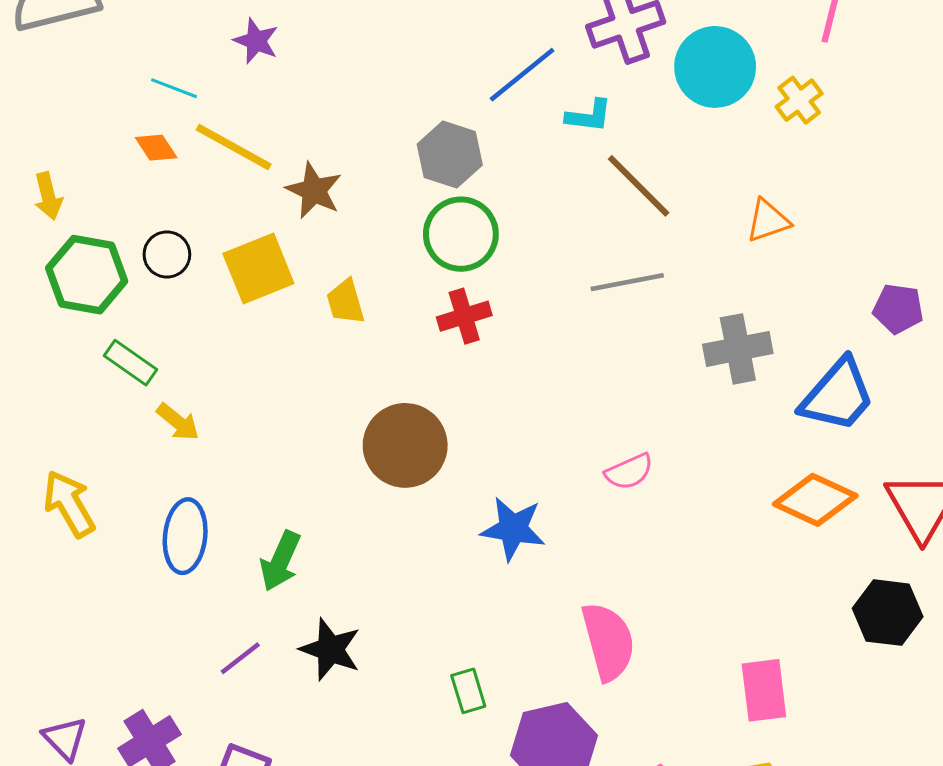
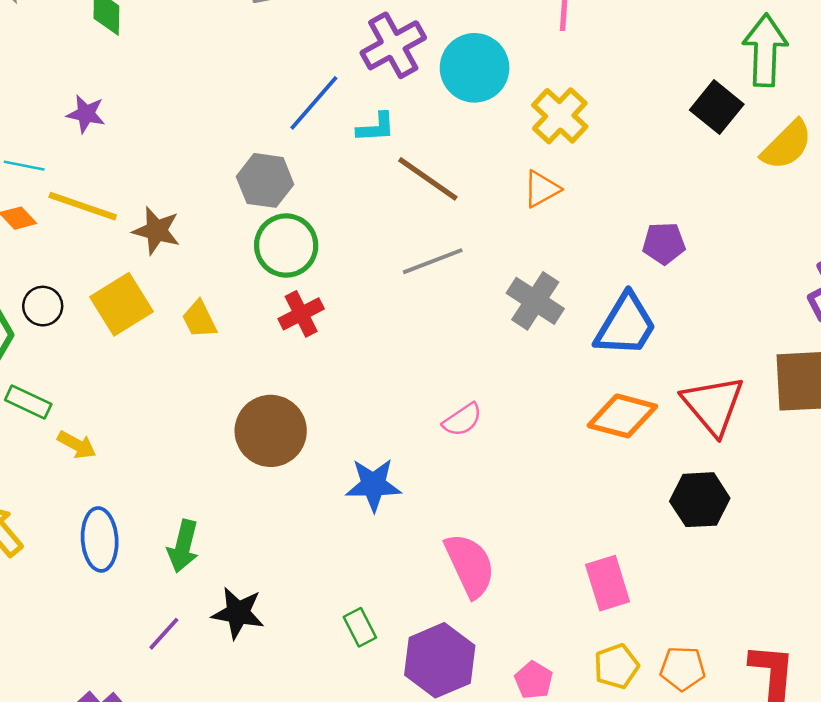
yellow cross: (799, 100) -> (560, 116), moved, size x1.4
gray cross: (738, 349) -> (535, 301), turned -36

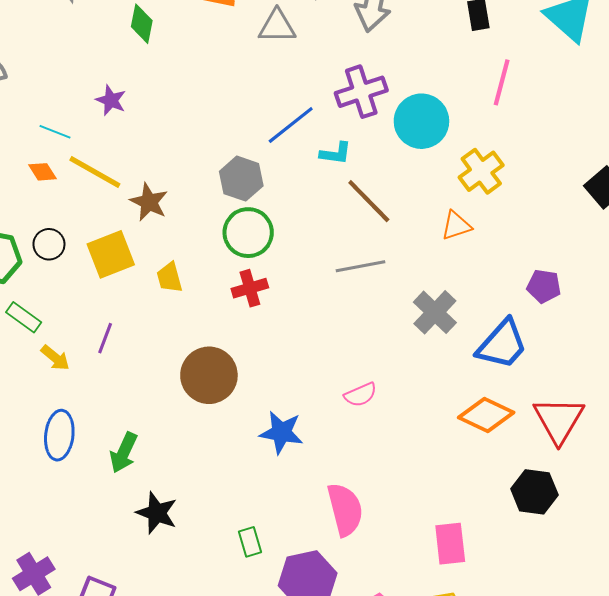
purple line: (164, 634) -> (105, 338), moved, turned -32

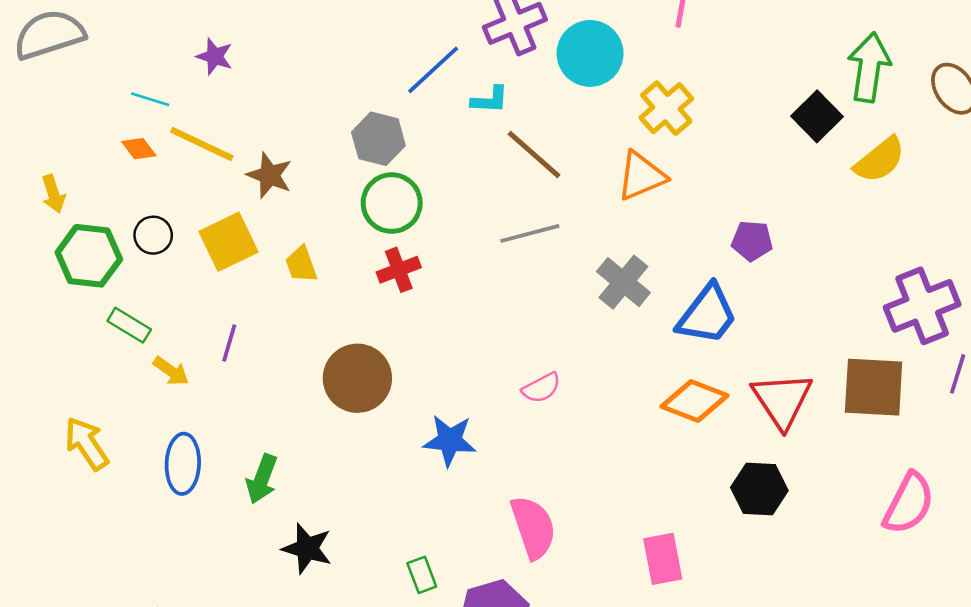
orange triangle: (456, 226) -> (641, 176), size x1.4

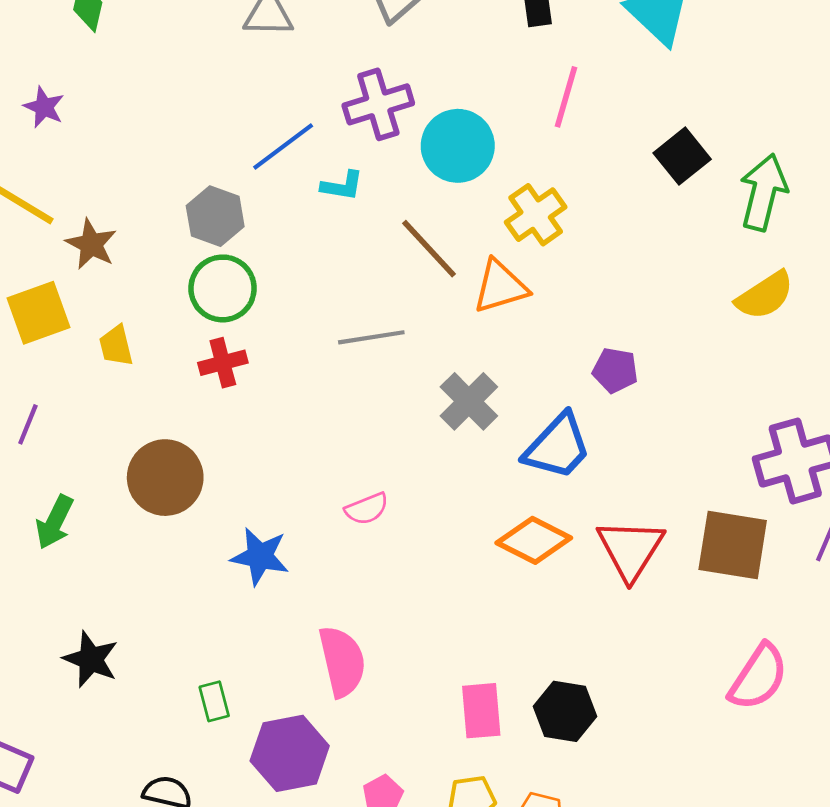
black square: (817, 116) -> (682, 156), moved
brown line: (534, 154) -> (429, 249), moved
green arrow: (262, 479) -> (55, 522), moved
black hexagon: (759, 489) -> (565, 711), moved

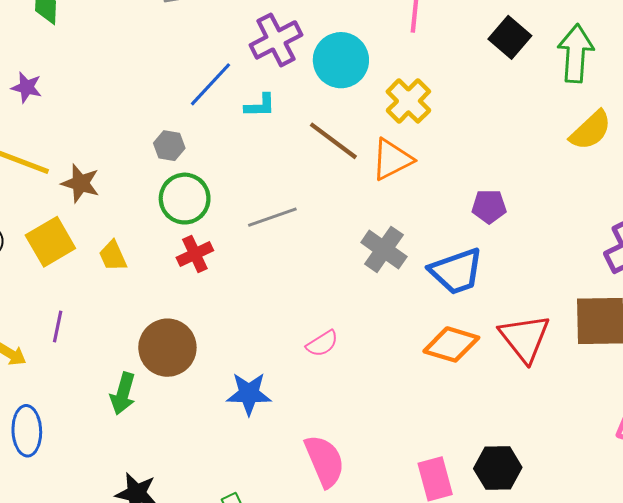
gray hexagon: (215, 216) -> (169, 146), size x0.7
gray line: (371, 337) -> (272, 217), moved
blue trapezoid: (558, 447) -> (456, 271), turned 38
green arrow: (55, 522) -> (123, 394), moved

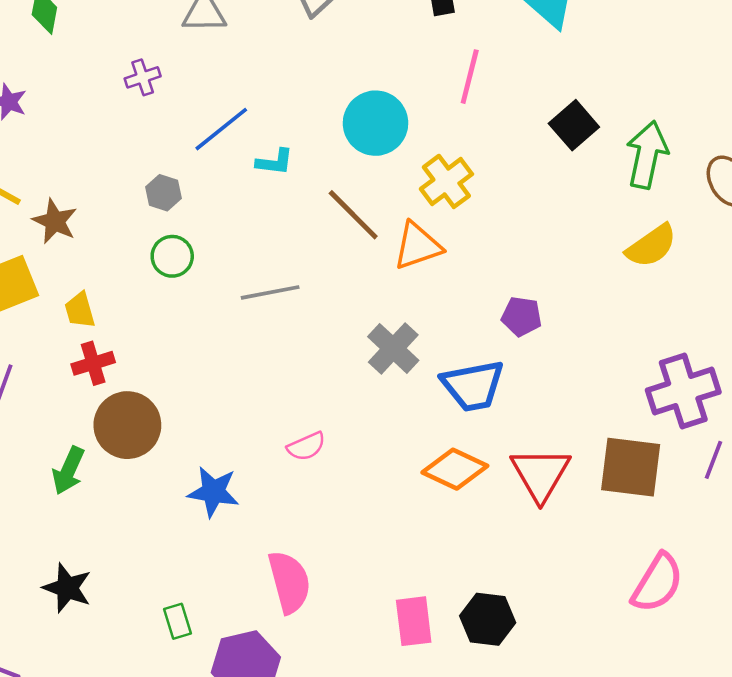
purple cross: (276, 40) -> (143, 77), moved, size x0.6
green circle: (185, 199) -> (172, 256), size x0.7
red cross: (195, 254) -> (93, 363), moved

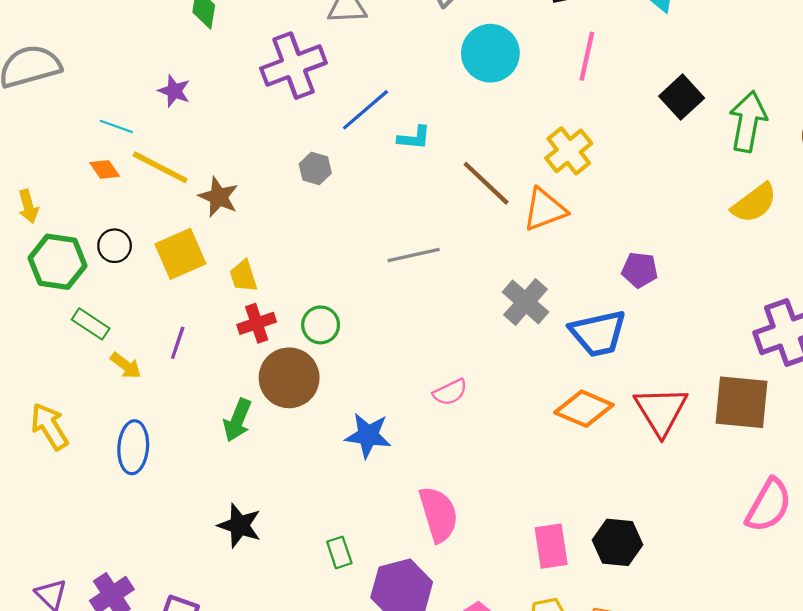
purple cross: (143, 77) -> (293, 66), size x2.0
cyan circle: (376, 123) -> (490, 53), moved
green circle: (172, 256) -> (321, 325), moved

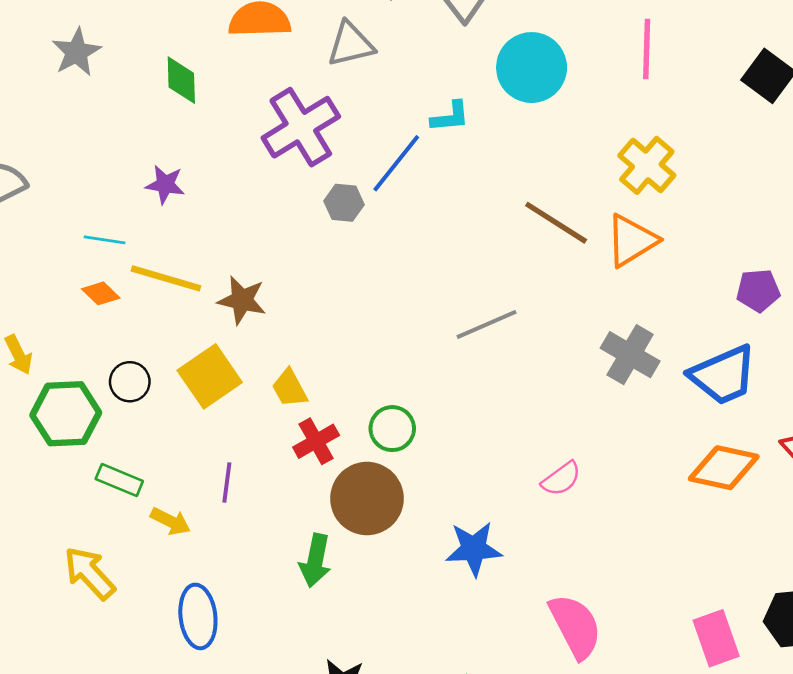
cyan L-shape: (414, 138) -> (450, 117), moved
gray hexagon: (315, 168) -> (344, 203), moved
yellow arrow: (49, 426) -> (90, 573), moved

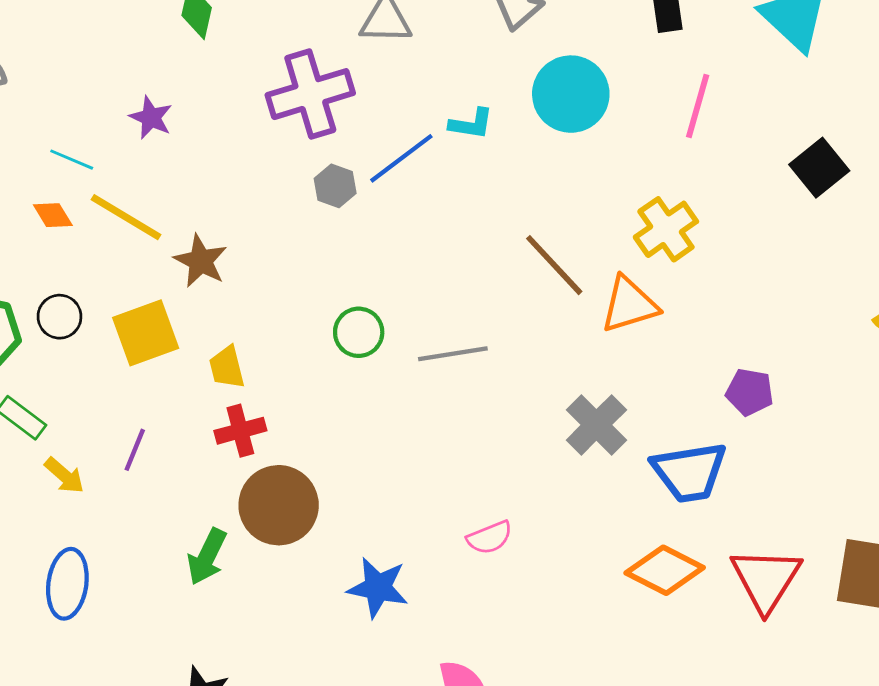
green circle: (392, 429) -> (359, 332), moved

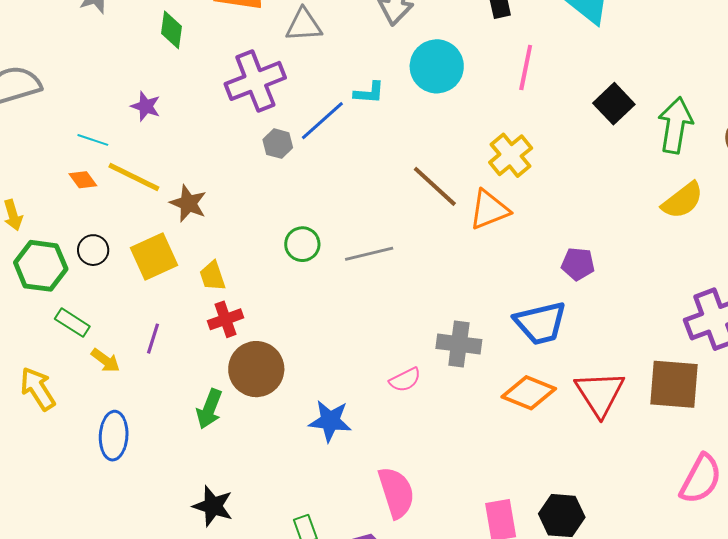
gray cross: (596, 425) -> (459, 344), moved, turned -33

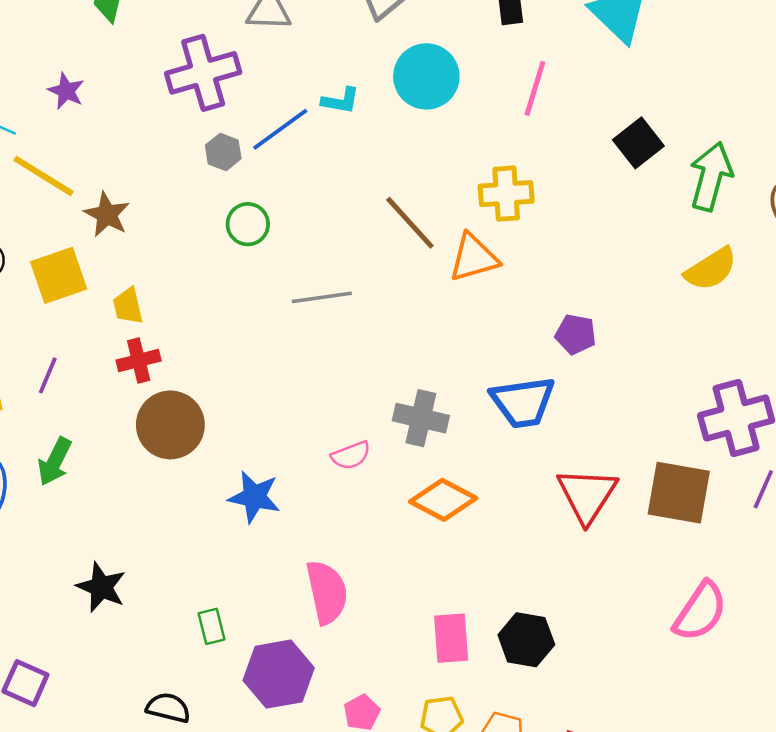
yellow cross: (511, 155) -> (506, 194), turned 30
green circle: (302, 244) -> (248, 224), moved
orange diamond: (529, 393) -> (443, 500), moved
green arrow: (209, 409) -> (55, 462), moved

